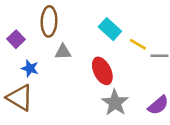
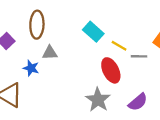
blue star: (30, 68) -> (31, 68), moved
red ellipse: (102, 71) -> (111, 70), moved

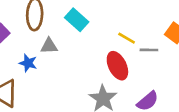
cyan rectangle: (93, 32) -> (77, 20), moved

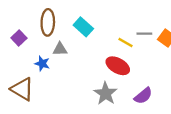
gray line: (149, 50) -> (144, 34), moved
red ellipse: (117, 66) -> (118, 66), turned -35

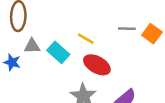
cyan rectangle: (83, 27) -> (58, 52), moved
yellow line: (126, 42) -> (86, 39), moved

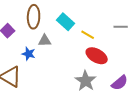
cyan rectangle: (58, 52) -> (66, 22), moved

